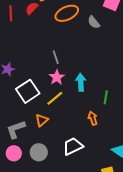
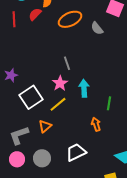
gray line: (56, 57) -> (67, 63), moved

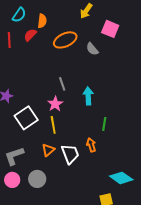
cyan arrow: (84, 88) -> (88, 96), moved
yellow line: (58, 104) -> (53, 125), turned -60
orange triangle: (45, 126) -> (48, 150), moved
white trapezoid: (76, 152) -> (70, 154), moved, turned 95

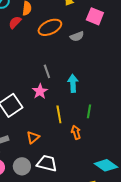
gray semicircle: (92, 49) -> (77, 36), turned -72
yellow line: (53, 125) -> (59, 114), moved
white trapezoid: (70, 154) -> (47, 163), moved, turned -55

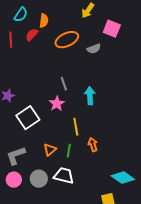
green line: (89, 111) -> (69, 151), moved

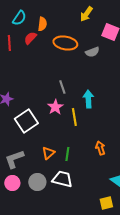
orange ellipse: (67, 40) -> (65, 43), turned 35
yellow line: (76, 127) -> (74, 117), moved
orange arrow: (93, 145) -> (100, 148), moved

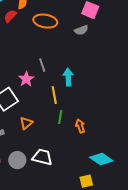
gray semicircle: (92, 52) -> (81, 30), moved
pink star: (55, 107) -> (26, 79), moved
orange triangle: (48, 153) -> (26, 123), moved
green line: (67, 154) -> (60, 117), moved

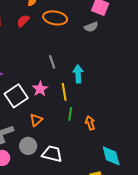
red semicircle: (10, 16) -> (23, 21), moved
pink star: (26, 79) -> (40, 89), moved
cyan diamond: (101, 159) -> (111, 156), turned 40
gray circle: (17, 160) -> (28, 146), moved

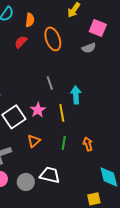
orange ellipse: (55, 18) -> (53, 39), turned 60
green line: (70, 114) -> (64, 143), moved
gray circle: (28, 146) -> (26, 182), moved

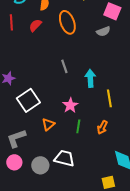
pink star: (38, 110) -> (70, 105), moved
yellow line: (62, 113) -> (109, 98), moved
orange arrow: (88, 144) -> (102, 127), turned -136

